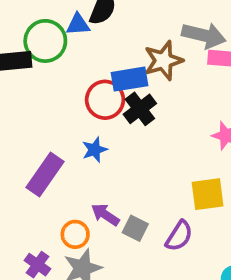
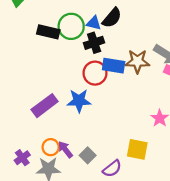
black cross: (140, 109) -> (94, 43), moved
blue star: (95, 150) -> (79, 101), size x1.5
purple arrow: (105, 215) -> (65, 150), moved

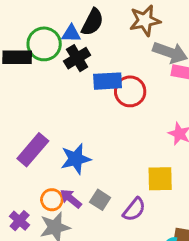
brown star: (137, 61) -> (145, 20), moved
red circle: (95, 73) -> (130, 91), moved
blue star: (79, 101) -> (76, 159), moved

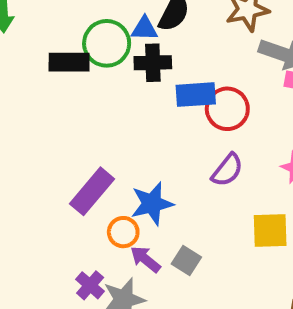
black cross: (77, 58) -> (153, 63), turned 30
orange circle: (52, 200) -> (123, 232), moved
purple semicircle: (134, 209) -> (227, 170), moved
purple cross: (20, 221) -> (90, 285), moved

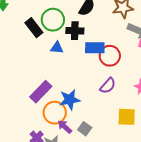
blue triangle: (144, 29) -> (57, 48), moved
black rectangle: (69, 62) -> (34, 28), turned 48
orange circle: (123, 232) -> (55, 113), size x1.5

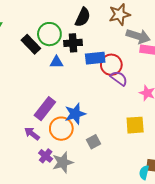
purple semicircle: (108, 86) -> (119, 78), moved, turned -90
purple arrow: (65, 127) -> (32, 134), moved
gray square: (85, 129) -> (94, 142), turned 32

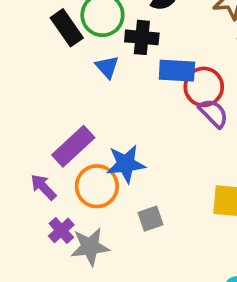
blue triangle: (56, 62) -> (107, 67), turned 40

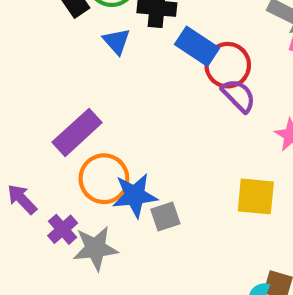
blue rectangle: (177, 71) -> (197, 46), turned 30
blue star: (126, 164) -> (135, 195), moved
purple arrow: (43, 187) -> (22, 199), moved

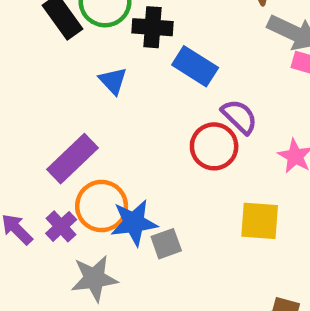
blue triangle: (117, 41) -> (113, 81), moved
red circle: (228, 65) -> (214, 146), moved
purple cross: (63, 229) -> (61, 226), moved

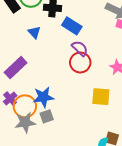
purple semicircle: (239, 117) -> (80, 48), moved
orange circle: (102, 206) -> (25, 106), moved
gray square: (166, 244) -> (47, 116), moved

